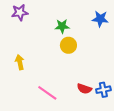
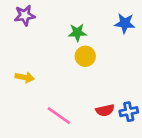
yellow arrow: (20, 62) -> (25, 77), turned 112
red semicircle: (84, 89) -> (105, 110), turned -32

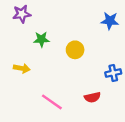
green star: (77, 33) -> (41, 39), moved
blue cross: (129, 112) -> (113, 73), moved

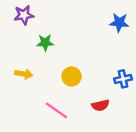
yellow circle: (75, 50) -> (72, 76), moved

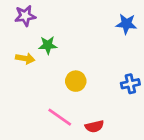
yellow arrow: (24, 74) -> (25, 58), moved
red semicircle: (100, 105) -> (94, 126), moved

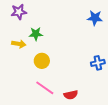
yellow circle: (76, 81) -> (42, 61), moved

